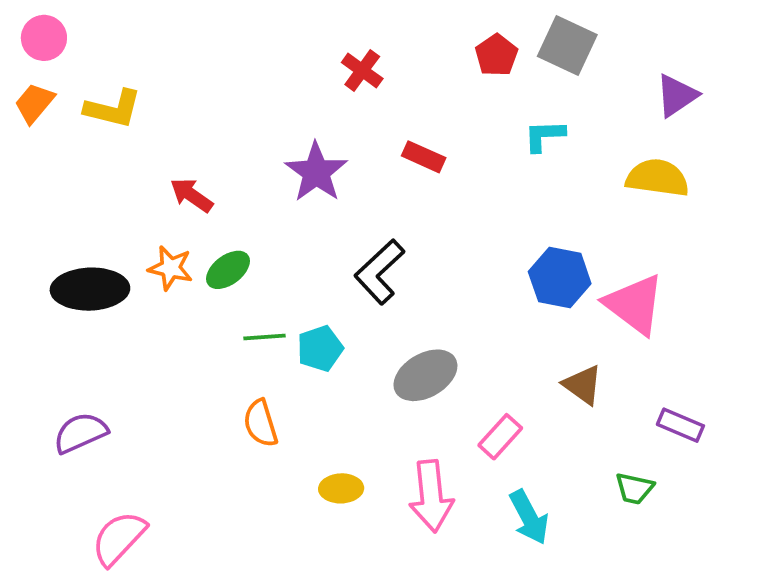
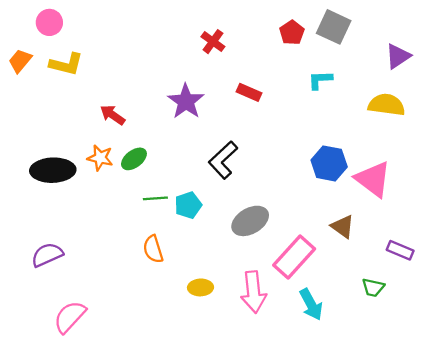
pink circle: (44, 38) -> (49, 22), moved
pink rectangle: (500, 437) -> (294, 257), size x1.6

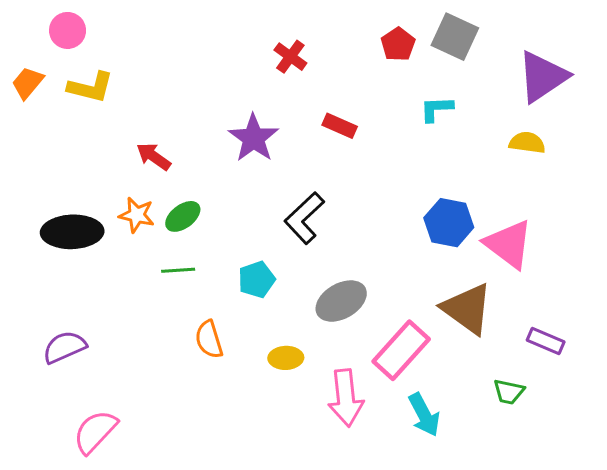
purple triangle: (398, 56) -> (543, 77), size x1.5
yellow semicircle: (387, 105) -> (527, 143), size x0.7
green line: (155, 198) -> (178, 270), moved
brown triangle: (343, 227) -> (467, 309), size x1.6
yellow ellipse: (201, 287) -> (286, 358), moved

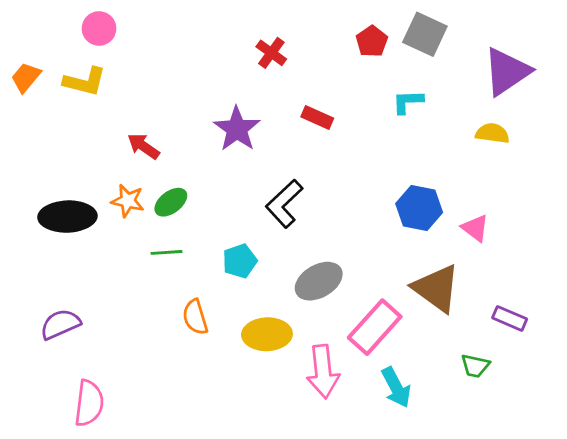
pink circle: (68, 30) -> (99, 28), moved
pink triangle: (509, 244) -> (475, 228), size x0.6
yellow ellipse: (286, 358) -> (267, 334), size x1.5
pink semicircle: (95, 432) -> (89, 403), turned 144

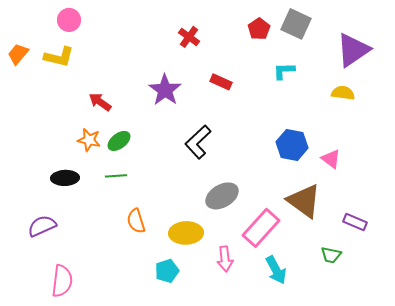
black ellipse: (67, 217) -> (65, 178), moved, size x0.7
cyan pentagon: (240, 261) -> (167, 271), moved
pink arrow: (323, 372) -> (225, 259), size x0.7

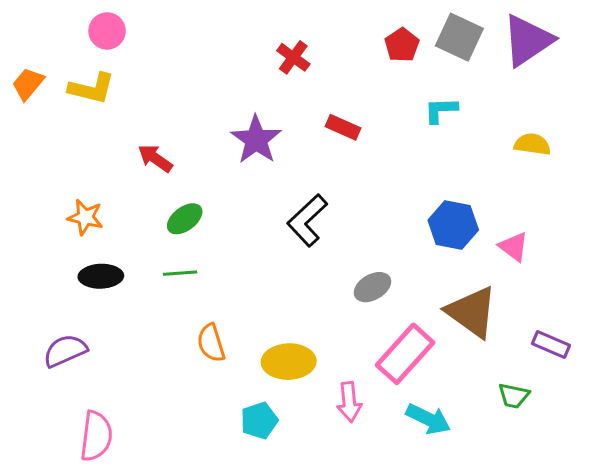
purple triangle: (353, 50) -> (528, 40), moved
orange star: (89, 140) -> (85, 217), moved
gray ellipse: (222, 196) -> (372, 287), moved, size x0.7
cyan arrow: (276, 270) -> (428, 419), turned -36

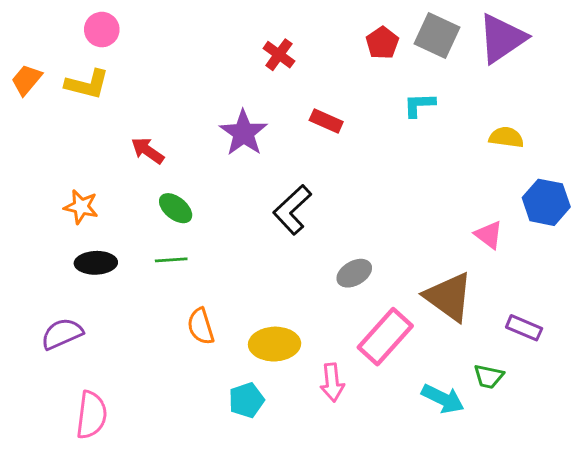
green ellipse: (185, 219) -> (176, 208), turned 76
blue hexagon: (453, 225) -> (546, 202), moved
cyan arrow: (428, 419) -> (443, 399), moved

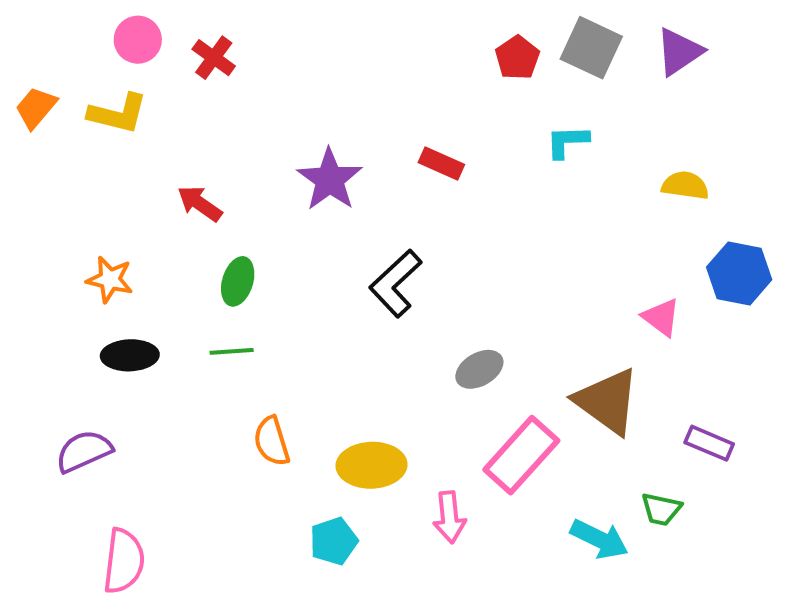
purple triangle: (502, 38) -> (679, 52), size x0.7
red cross: (279, 55) -> (214, 58), moved
green ellipse: (176, 208) -> (238, 281), turned 68

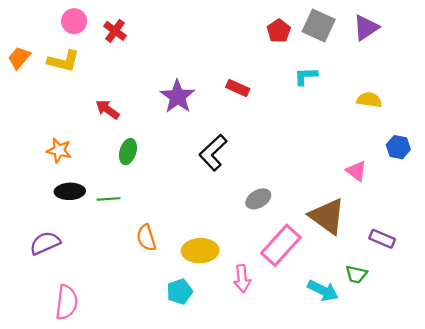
blue hexagon: (739, 273) -> (398, 147), size x0.7
green line: (232, 351) -> (109, 199), moved

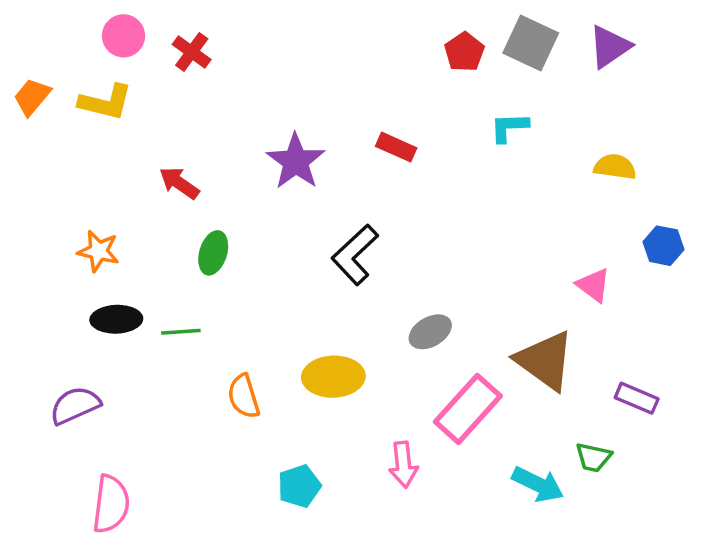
yellow ellipse: (200, 251) -> (333, 377), moved

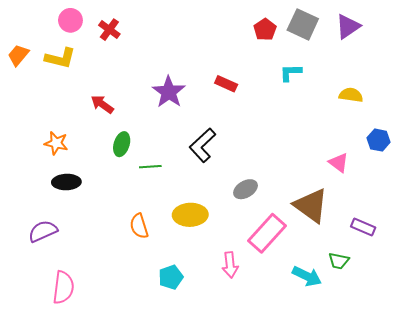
green line: (181, 332) -> (150, 167), moved

